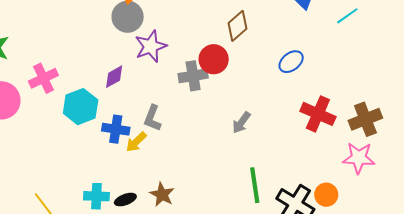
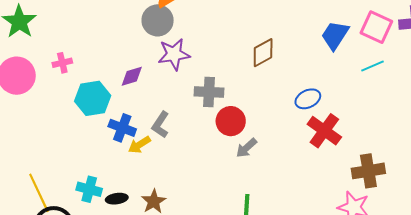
red circle: (214, 59) -> (231, 121), moved
pink cross: (43, 78) -> (62, 63), size x0.7
red cross: (318, 114) -> (324, 131), moved

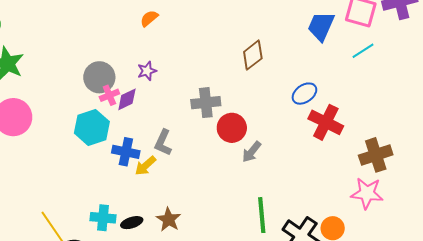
gray circle: (158, 20) -> (99, 77), moved
purple star: (174, 54) -> (147, 71), moved, size x0.6
pink cross: (62, 63) -> (109, 95), moved

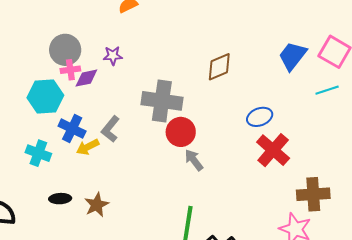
gray cross: (206, 103) -> (162, 101), size x1.4
gray arrow: (252, 152) -> (194, 160), turned 90
cyan cross: (103, 218) -> (38, 153), moved

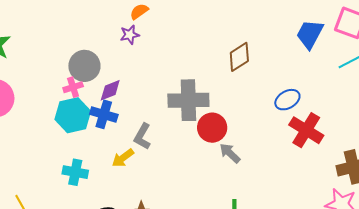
purple star: (113, 56) -> (130, 35), moved
pink cross: (70, 70) -> (73, 87), moved
blue cross: (72, 129) -> (104, 114), moved

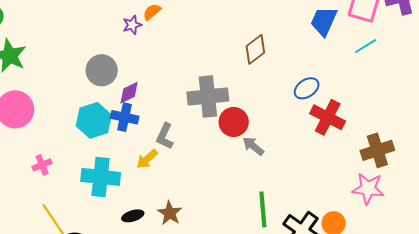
purple star: (130, 35) -> (132, 25), moved
pink cross: (73, 87) -> (42, 165), moved
cyan cross: (75, 172) -> (101, 177), size x1.5

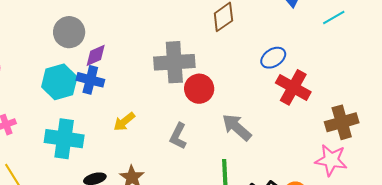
gray L-shape: (165, 136) -> (178, 136), moved
gray arrow: (253, 146) -> (237, 127), moved, size x1.4
yellow arrow: (147, 159) -> (124, 122), moved

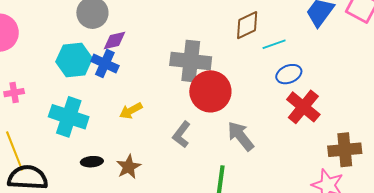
cyan line: (334, 18) -> (274, 44), moved
red circle: (199, 89) -> (210, 91), size x1.4

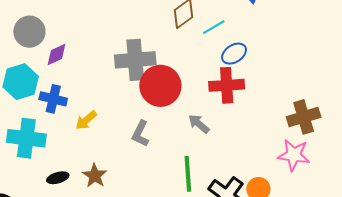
blue cross: (105, 64) -> (53, 99), moved
red cross: (303, 107) -> (227, 85), moved, turned -32
gray arrow: (241, 136) -> (199, 124), size x0.7

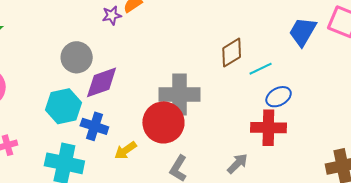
purple diamond: (56, 54) -> (102, 82), size x1.5
red circle: (160, 86) -> (163, 122), moved
gray arrow: (199, 124) -> (237, 164), turned 90

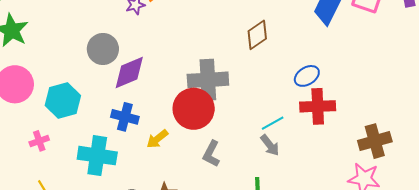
cyan line: (261, 69) -> (273, 123), moved
cyan hexagon: (64, 106) -> (63, 100), moved
red cross: (268, 128) -> (318, 106), moved
gray arrow: (237, 164) -> (270, 145), turned 100

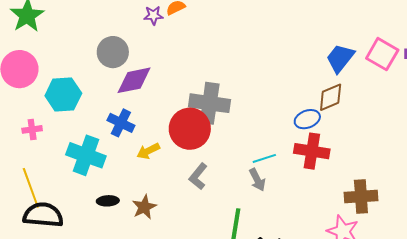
brown diamond: (257, 35) -> (331, 97), moved

